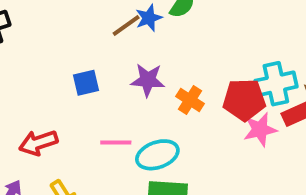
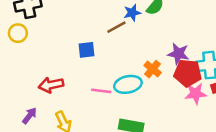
brown line: (126, 25) -> (116, 27), moved
purple star: (148, 80) -> (178, 54), moved
cyan ellipse: (157, 155) -> (128, 84), moved

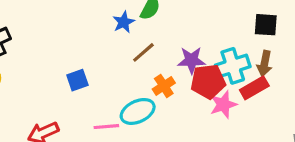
brown line: (116, 27) -> (143, 52), moved
orange cross: (153, 69) -> (164, 86), turned 30

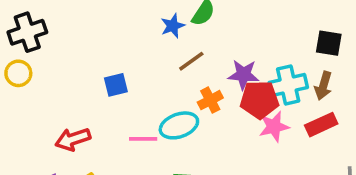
red rectangle: (254, 88) -> (321, 125), moved

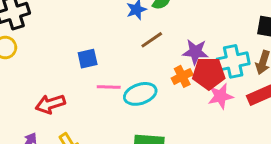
orange cross: (210, 100) -> (182, 76), moved
pink line: (143, 139) -> (109, 87), moved

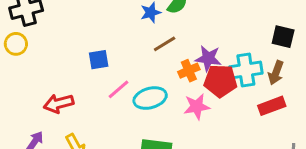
orange cross: (182, 76) -> (189, 71), moved
pink line: (109, 87) -> (118, 89), turned -45
pink star: (221, 96) -> (197, 107), moved

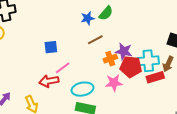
cyan ellipse: (150, 98) -> (82, 89), moved
red arrow: (59, 103) -> (49, 81), moved
red rectangle: (272, 106) -> (155, 77), moved

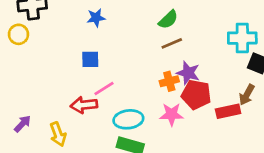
blue star: (88, 18) -> (96, 18), moved
brown line: (95, 40) -> (172, 43), moved
cyan cross: (148, 61) -> (242, 38), moved

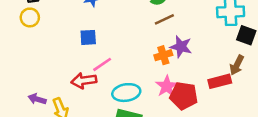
yellow circle: (18, 34) -> (30, 17), moved
red pentagon: (196, 95) -> (184, 96), moved
pink star: (172, 114) -> (167, 86), turned -30
purple arrow: (22, 124) -> (37, 99), moved, turned -114

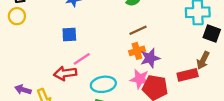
brown line: (164, 19) -> (138, 30), moved
purple star: (181, 47) -> (150, 58), moved, turned -30
pink star: (167, 86) -> (140, 79), turned -30

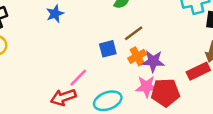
blue square: (69, 34) -> (108, 49), moved
purple star: (150, 58) -> (153, 61), turned 30

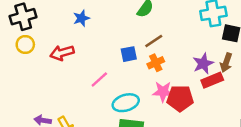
purple star: (153, 61) -> (203, 63), moved, turned -30
red arrow: (63, 97) -> (62, 53), moved

